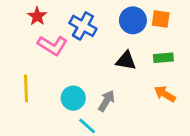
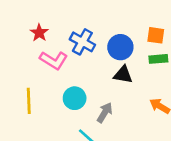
blue circle: (133, 20) -> (120, 47), moved
green rectangle: (163, 58) -> (158, 59), moved
cyan circle: (73, 98) -> (75, 98), moved

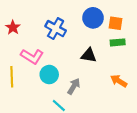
red star: (39, 33) -> (13, 27), moved
blue circle: (120, 47) -> (93, 18), moved
pink L-shape: (54, 60) -> (32, 56), moved

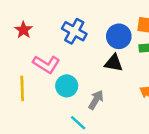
blue circle: (93, 18) -> (119, 36), moved

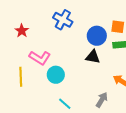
blue cross: (74, 31) -> (63, 20), moved
gray arrow: (96, 100) -> (102, 100), moved

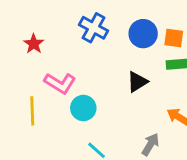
blue circle: (97, 36) -> (143, 34), moved
black triangle: (93, 57) -> (137, 82), turned -42

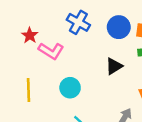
pink L-shape: (60, 83) -> (51, 51), moved

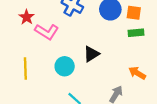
black triangle: (114, 66) -> (91, 54), moved

